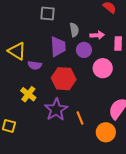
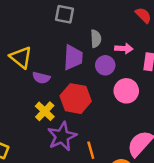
yellow cross: (28, 94) -> (45, 111), moved

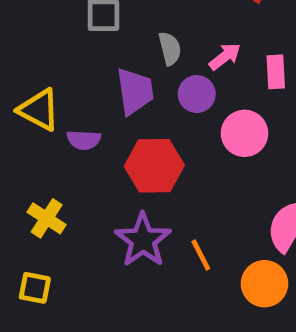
pink arrow: (124, 49) -> (225, 57), turned -30
yellow cross: (45, 111) -> (47, 218), moved

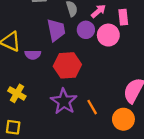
pink circle: (245, 133) -> (108, 35), moved

